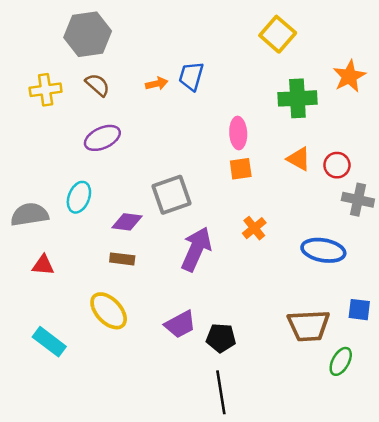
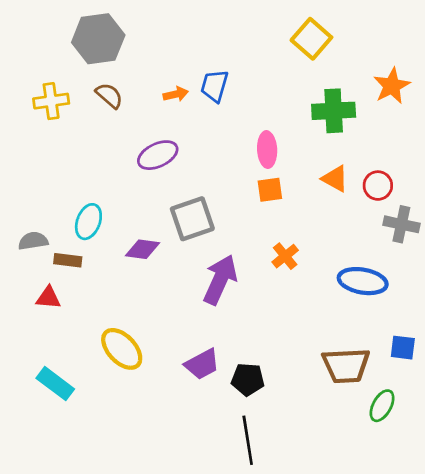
purple ellipse: (102, 138) -> (158, 155), moved
gray semicircle: (30, 214) -> (33, 241), size x0.7
brown rectangle: (122, 259) -> (68, 260), moved

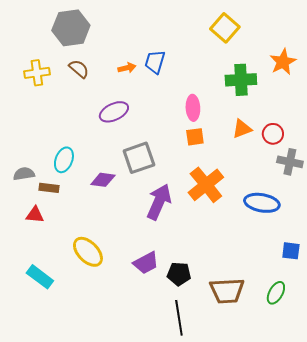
orange triangle: (335, 179) -> (242, 129), turned -50
orange cross: (285, 256) -> (206, 185), size x1.8
brown trapezoid: (346, 366) -> (227, 291), moved

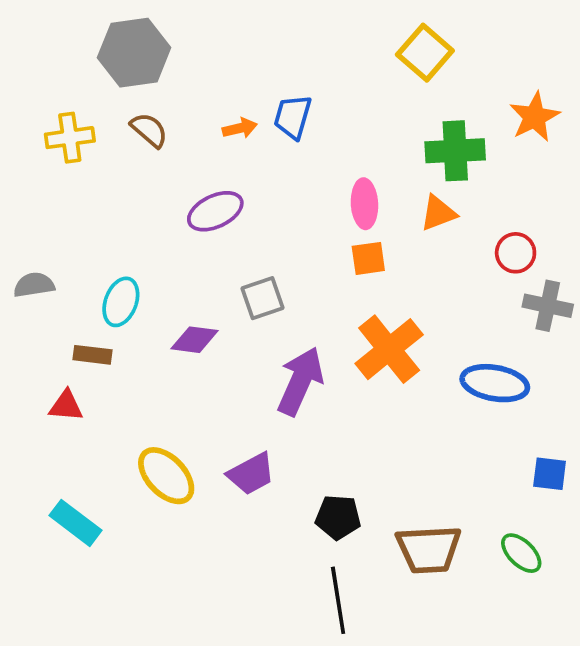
orange triangle: (242, 129) -> (438, 213), moved
gray square: (139, 158) -> (263, 298), size x0.7
gray semicircle: (24, 174) -> (34, 285), moved
purple trapezoid: (146, 263) -> (251, 474), moved
green ellipse: (276, 293) -> (521, 553), turned -75

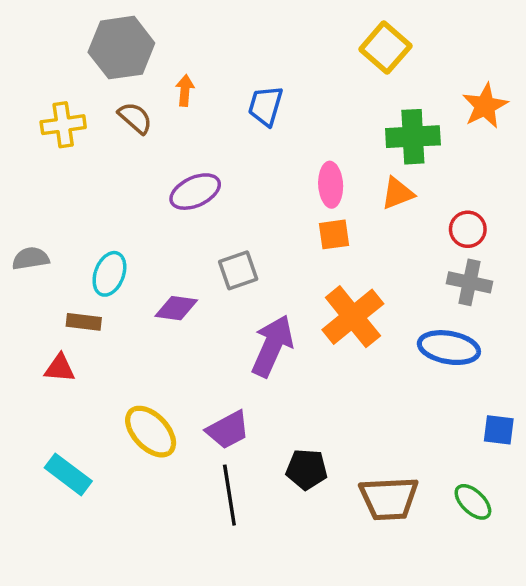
orange arrow: (240, 128) -> (185, 90), moved, turned -72
gray cross: (548, 306) -> (469, 282), moved
black line: (338, 600) -> (229, 495), moved

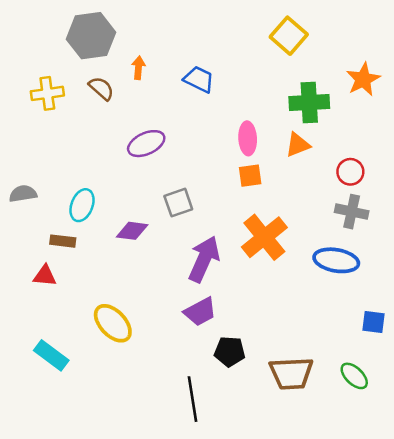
blue trapezoid: (265, 106) -> (199, 79), turned 100
purple trapezoid: (228, 430) -> (200, 312), moved
black line: (229, 495) -> (192, 399), moved

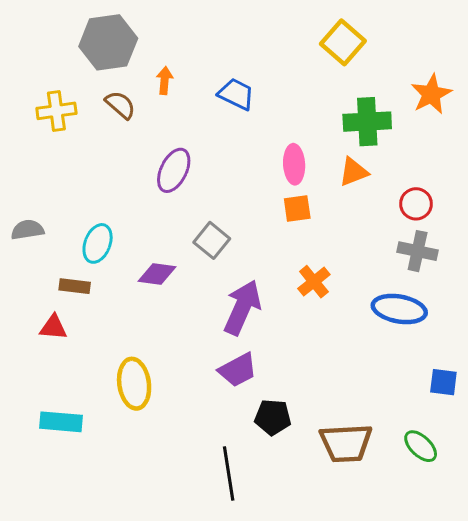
purple ellipse: (146, 144) -> (174, 170), turned -39
gray square: (178, 203) -> (212, 240), turned -32
orange cross: (264, 237) -> (314, 282), size x0.6
yellow ellipse: (113, 323) -> (134, 384), turned 36
cyan rectangle: (51, 355) -> (61, 422), turned -32

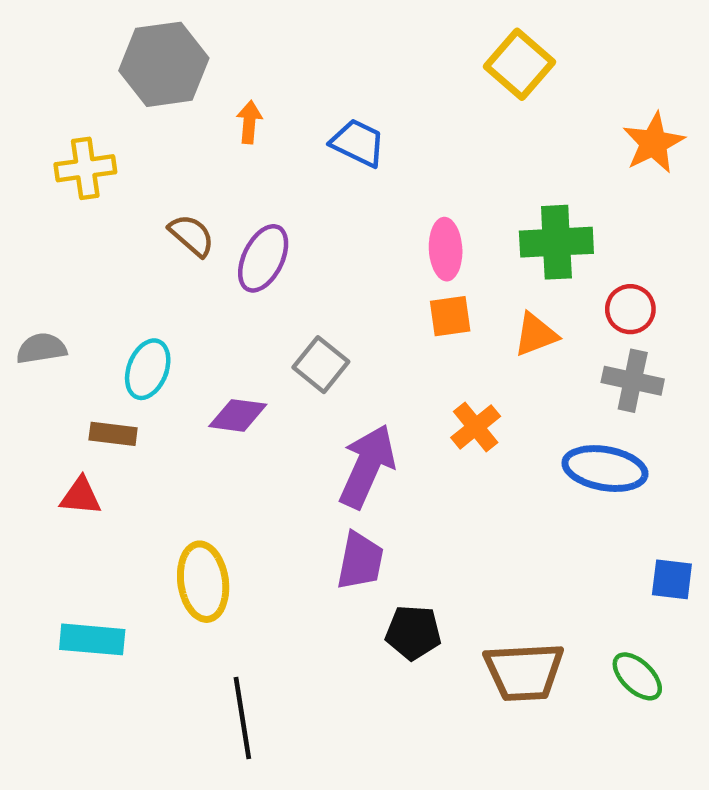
brown semicircle: (120, 105) -> (192, 235), moved
green cross: (367, 122) -> (556, 242), moved
orange triangle: (354, 172) -> (536, 335), moved
purple trapezoid: (238, 370) -> (360, 561), turned -51
black line: (229, 474) -> (242, 718), moved

